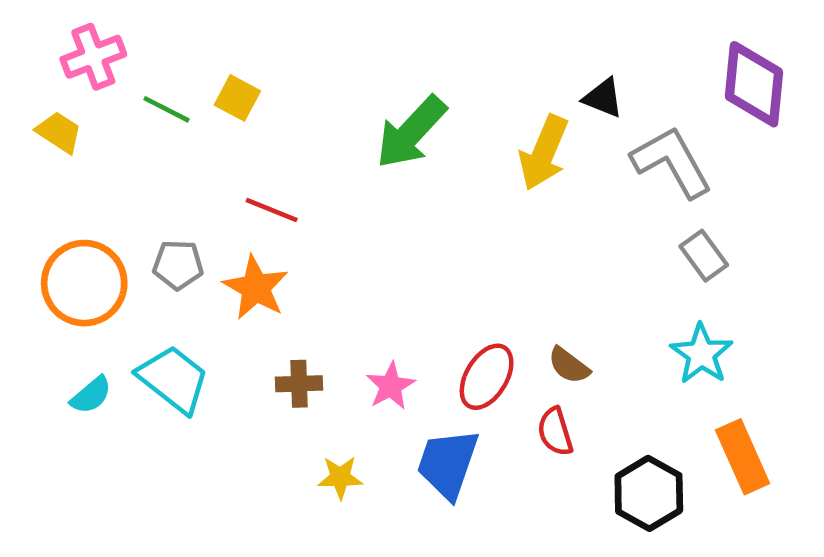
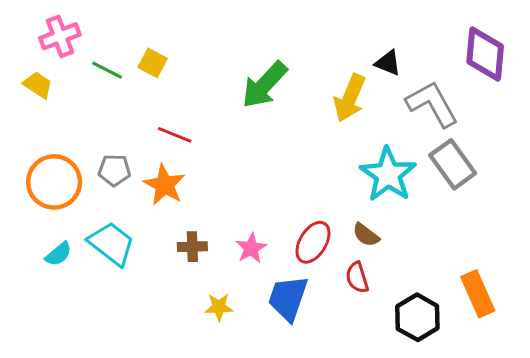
gray rectangle: (704, 256) -> (453, 164), size x1.5
cyan star: (701, 354) -> (388, 175), moved, size x1.4

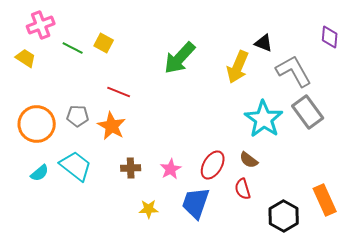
purple diamond: (485, 54) -> (330, 37), size x0.6

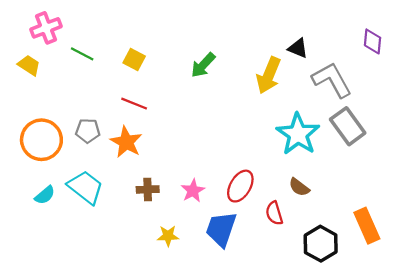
yellow square: (104, 43) -> (134, 60), moved
green arrow: (180, 58) -> (203, 65), size x0.7
brown semicircle: (249, 160) -> (299, 187), moved

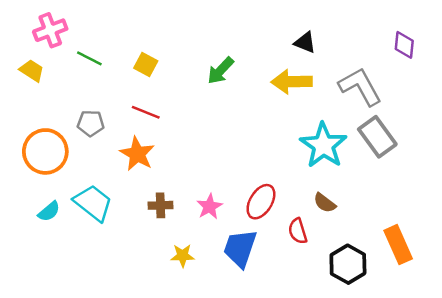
black triangle: (298, 48) -> (305, 42), moved
yellow arrow: (269, 75) -> (292, 82), turned 66
gray pentagon: (88, 131) -> (91, 123), moved

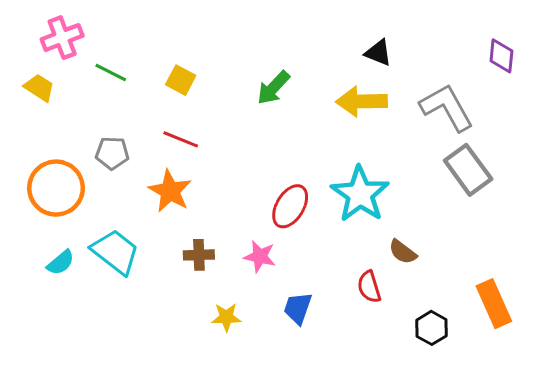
cyan star: (323, 145) -> (360, 194), moved
red ellipse: (261, 202) -> (290, 206), moved
pink star: (209, 207) -> (260, 256), turned -30
blue trapezoid: (240, 248) -> (298, 308), size x0.7
black hexagon: (348, 264) -> (432, 328), size x0.7

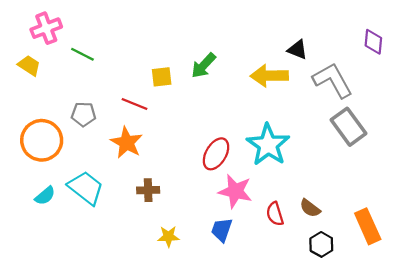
black triangle: (378, 53) -> (298, 50), moved
yellow square: (181, 80) -> (162, 77), moved, turned -35
brown semicircle: (403, 252) -> (310, 208), moved
pink star: (260, 256) -> (235, 191), moved, size x1.4

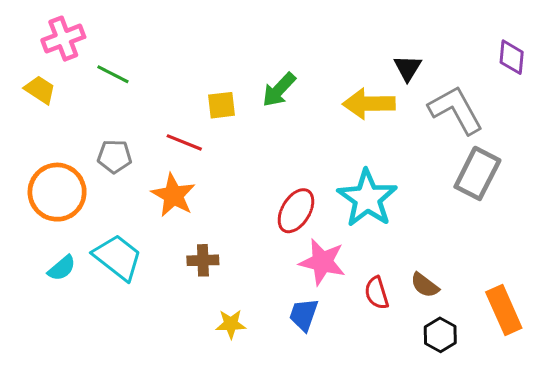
black triangle: (298, 50) -> (408, 68), turned 40
gray rectangle: (348, 127) -> (477, 173), turned 63

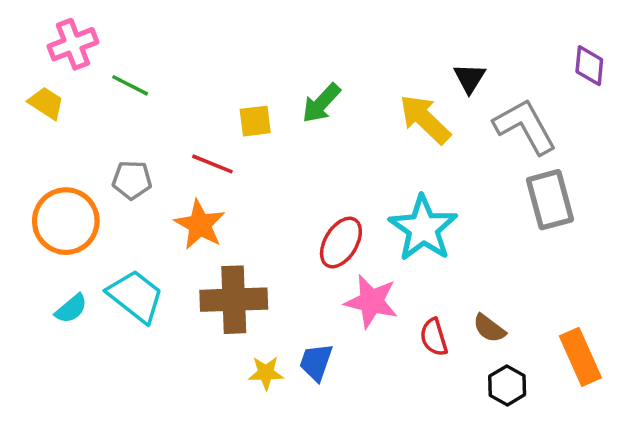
yellow arrow: (369, 104) -> (425, 119), turned 45
gray rectangle: (477, 173) -> (550, 200), turned -42
brown cross: (203, 260) -> (234, 300), size x1.8
blue trapezoid: (304, 315) -> (316, 362), moved

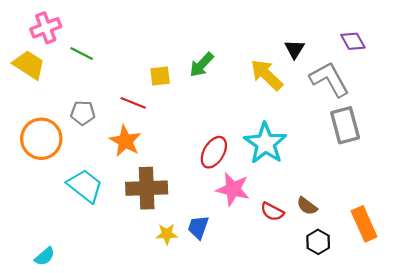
purple diamond: (589, 66) -> (353, 41), moved, turned -35
yellow trapezoid: (46, 103) -> (29, 65), size x1.4
cyan semicircle: (71, 309) -> (45, 256), moved
red semicircle: (434, 337) -> (272, 212), turned -45

